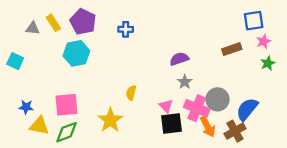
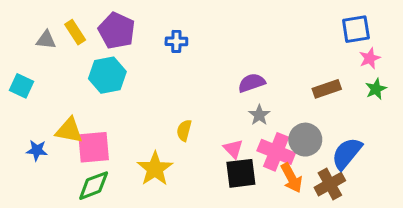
brown rectangle: (232, 49) -> (327, 89), moved
yellow triangle: (39, 126) -> (69, 130), moved

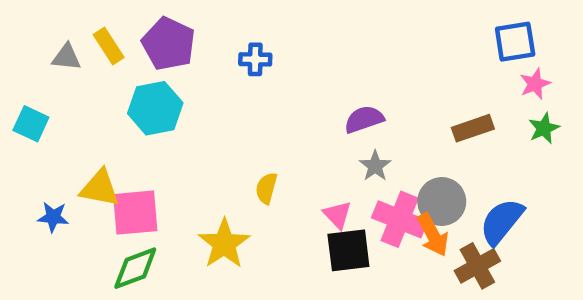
orange arrow: (291, 178) -> (433, 235), moved

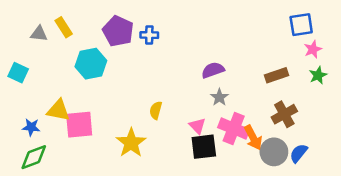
purple pentagon: (169, 44) -> (118, 31), moved
gray circle: (442, 201) -> (274, 152), moved
blue semicircle: (502, 221) -> (299, 153), moved, size x0.7
brown cross: (477, 266) -> (284, 114), moved
green diamond: (135, 268) -> (34, 157), moved

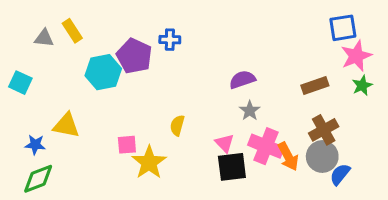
purple pentagon: (118, 31) -> (134, 56), moved
pink star: (313, 49) -> (356, 56), size x1.5
pink square: (79, 125) -> (127, 145), moved, size x0.6
gray circle: (274, 152) -> (322, 157), moved

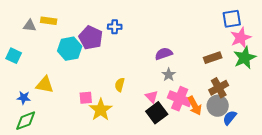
yellow rectangle: (72, 31) -> (49, 21), turned -49
green star: (362, 85) -> (245, 58), size x1.6
black square: (232, 167) -> (157, 113), turned -30

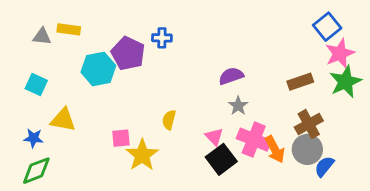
blue square: (232, 19) -> (327, 27), turned -30
cyan square: (14, 56) -> (36, 84), moved

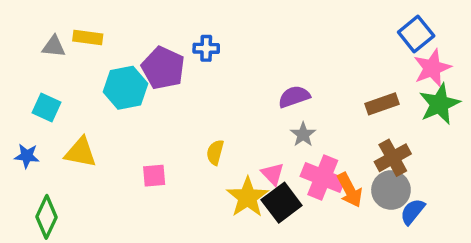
blue star: (33, 138) -> (27, 156), moved
yellow star: (142, 155) -> (247, 197), moved
green diamond: (36, 171) -> (47, 217), turned -44

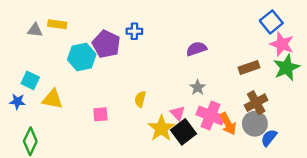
pink star: (432, 68) -> (282, 44), turned -30
purple semicircle: (294, 97) -> (196, 49), moved
cyan square: (47, 107) -> (30, 80), moved

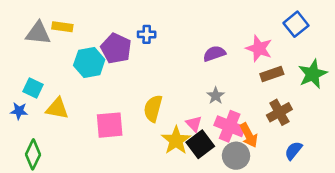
gray triangle: (35, 30) -> (38, 33), size x1.5
pink star: (282, 44) -> (259, 48), moved
yellow semicircle: (140, 99) -> (153, 108), size x1.5
pink square: (100, 114) -> (110, 125), size x1.6
gray circle: (255, 124) -> (236, 156), moved

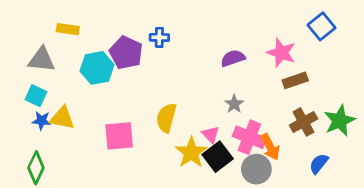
gray triangle: (38, 33) -> (42, 60), moved
green star: (313, 74) -> (340, 121), moved
blue star: (19, 111) -> (42, 121), moved

